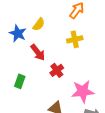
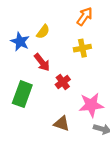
green rectangle: (20, 81) -> (22, 94), size x1.6

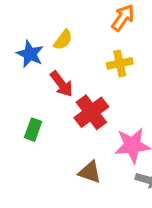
red cross: (63, 82) -> (91, 112), size x1.5
green rectangle: (22, 94) -> (33, 130), size x0.6

